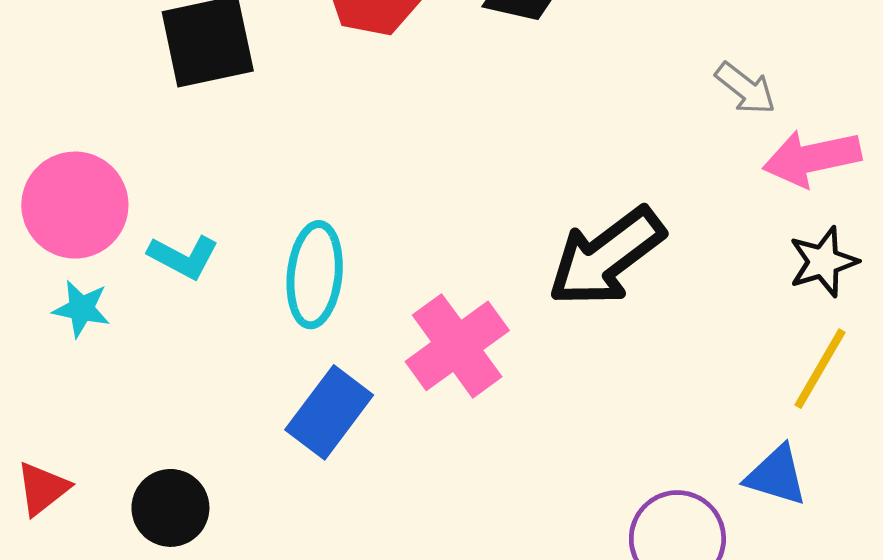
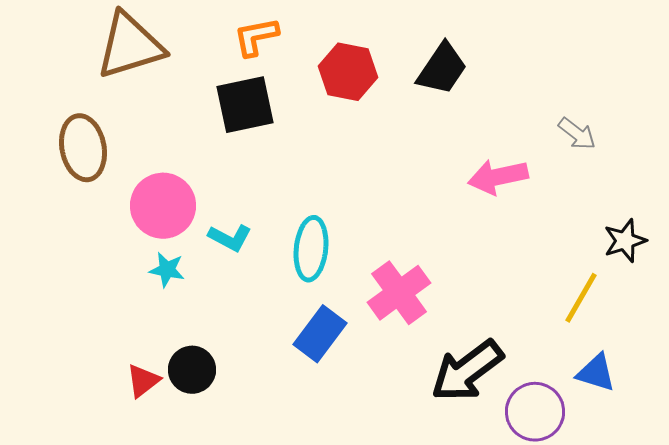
pink arrow: (812, 158) -> (498, 177), moved
black arrow: (606, 257) -> (467, 371), moved
yellow line: (820, 369) -> (581, 298), moved
black circle: (170, 508) -> (192, 370), moved

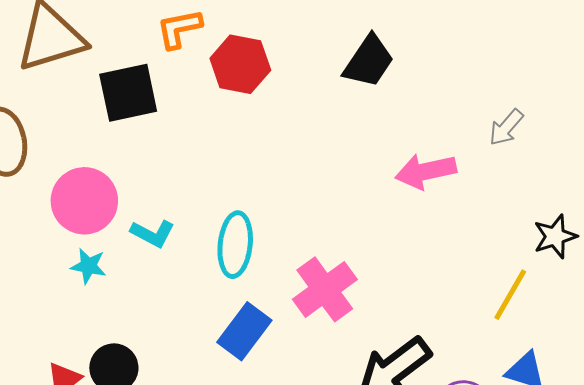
red hexagon: (348, 72) -> (240, 64), moved
black square: (245, 105) -> (128, 93), moved
gray arrow: (577, 134) -> (506, 127), turned 93

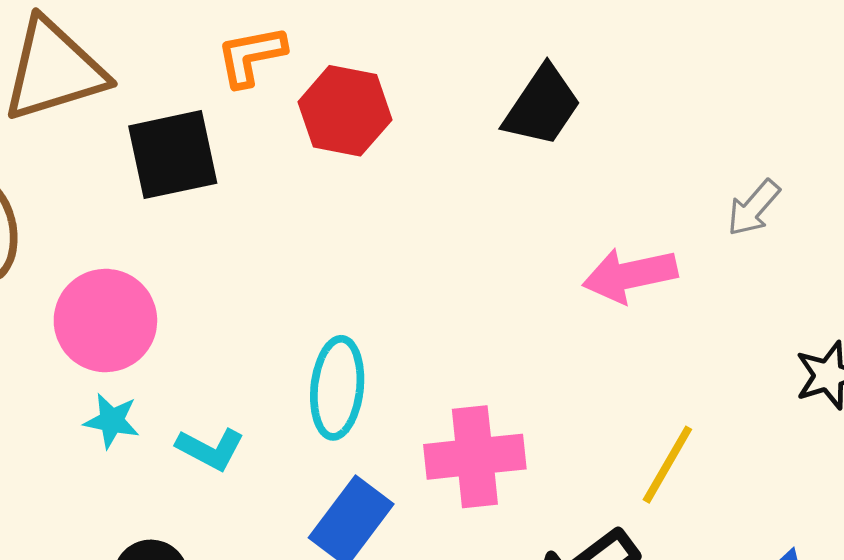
cyan L-shape: (153, 233) -> (210, 449), moved
pink cross: (325, 289) -> (475, 457), turned 30
yellow line: (510, 295) -> (667, 465), moved

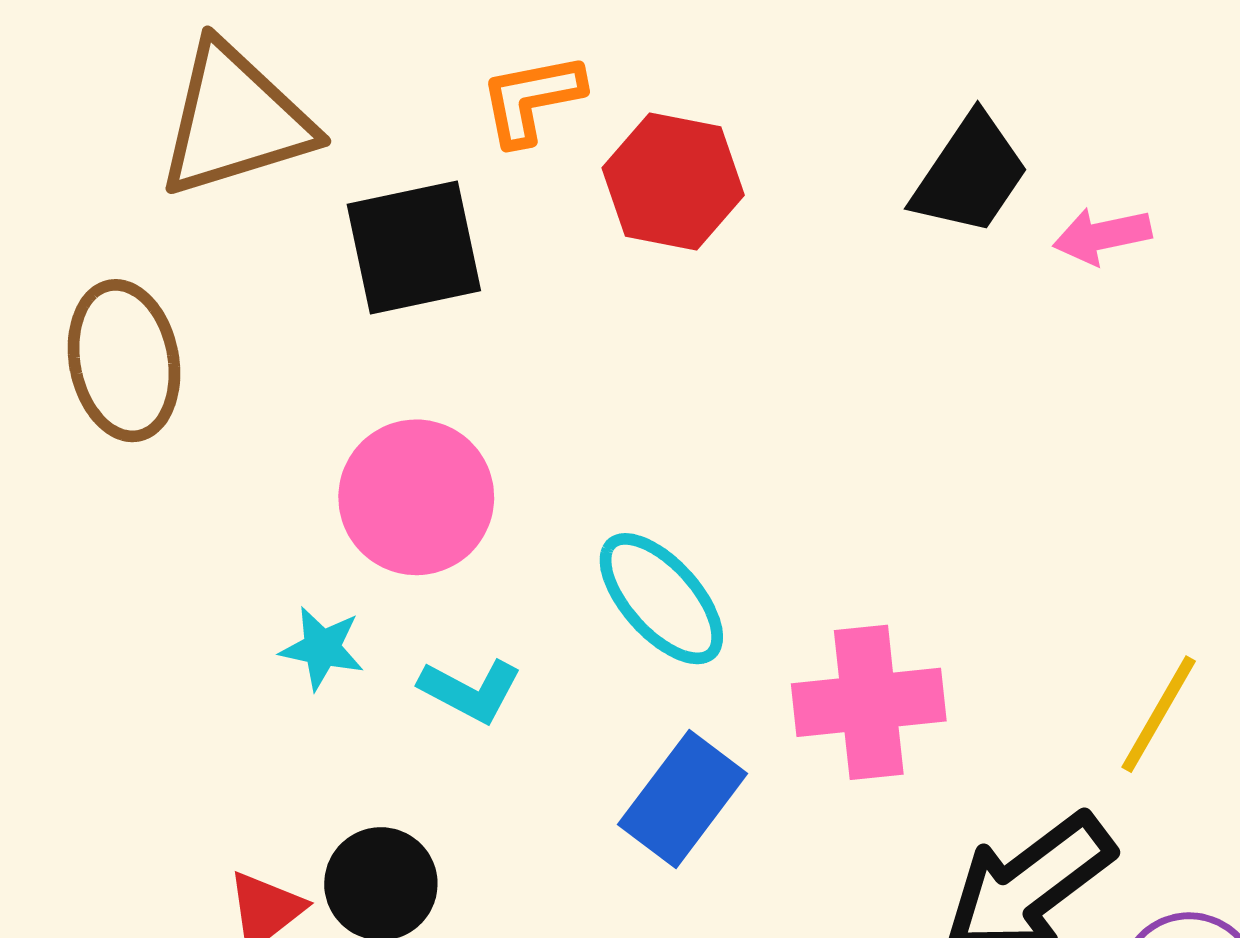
pink arrow: (630, 275) -> (1102, 236), moved, size x0.7
pink circle: (105, 321) -> (416, 497), moved
cyan ellipse: (337, 388) -> (661, 599), turned -48

